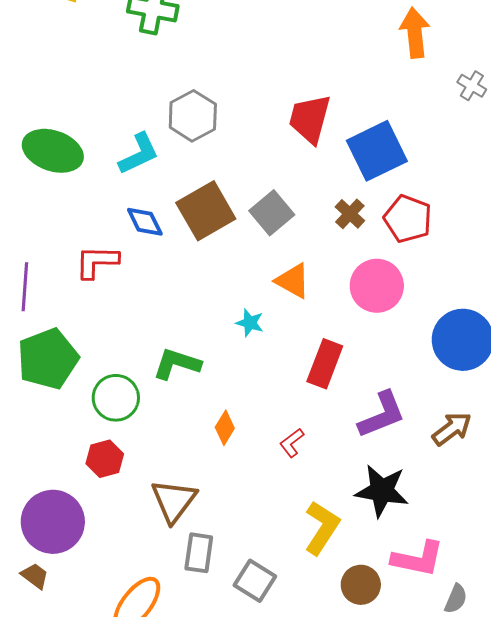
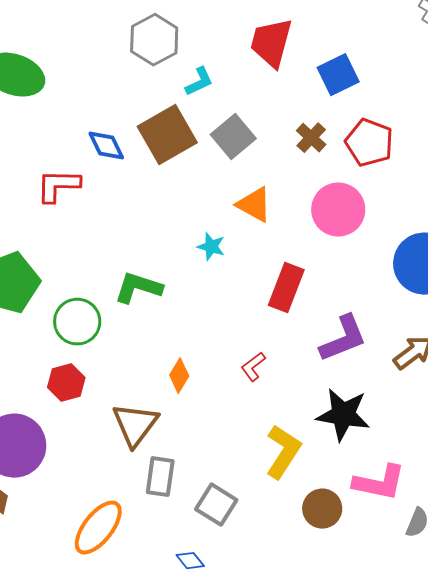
blue square: (377, 151) -> (338, 75), size x0.7
cyan L-shape: (139, 154) -> (199, 82), moved, size x0.7
orange diamond: (225, 428) -> (179, 376), moved

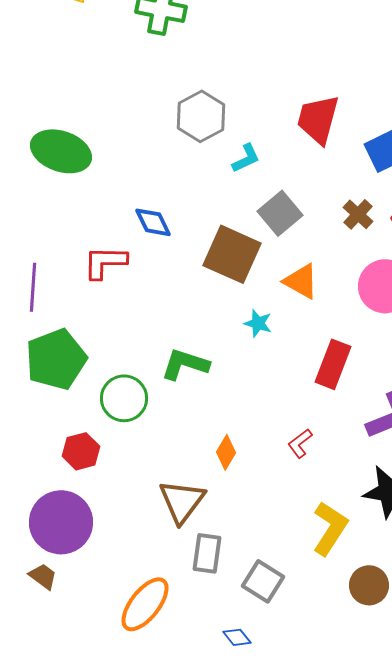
brown square: (167, 135) -> (232, 254), moved, turned -36
red hexagon: (66, 383) -> (81, 451), moved

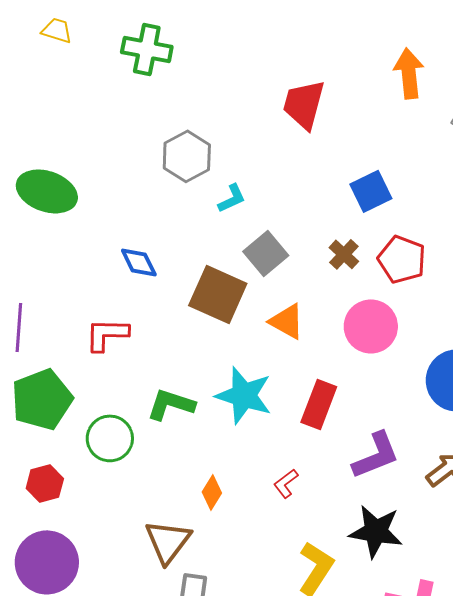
red trapezoid: (318, 119) -> (304, 104), moved
red L-shape: (105, 262) -> (107, 334), moved
cyan star: (258, 323) -> (244, 395), moved, size x2.0
red hexagon: (81, 451) -> (45, 483), moved

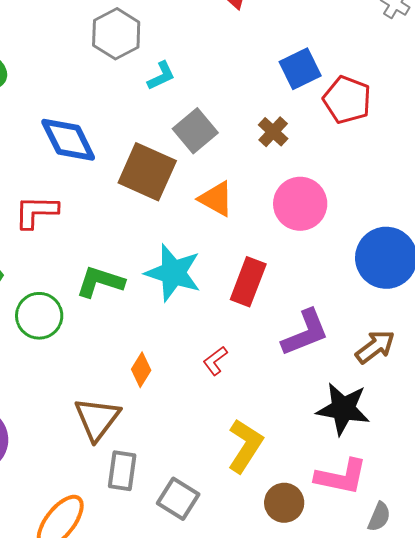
red pentagon: (402, 259) -> (347, 100), moved
blue diamond: (139, 262) -> (68, 140), size x1.5
black star: (376, 531) -> (343, 409), moved

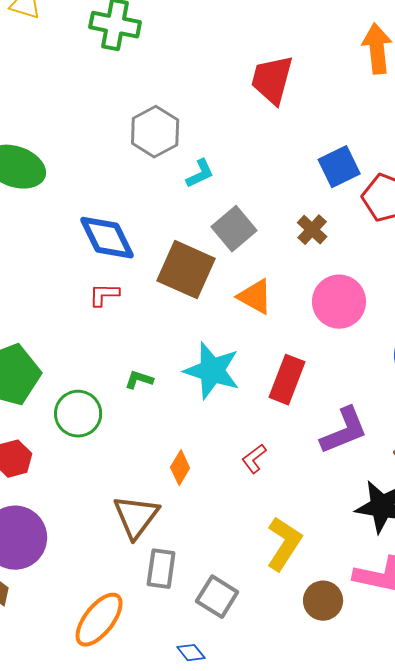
red L-shape: (36, 212) -> (104, 295), moved, size x0.7
green L-shape: (100, 282) -> (139, 380), size x0.6

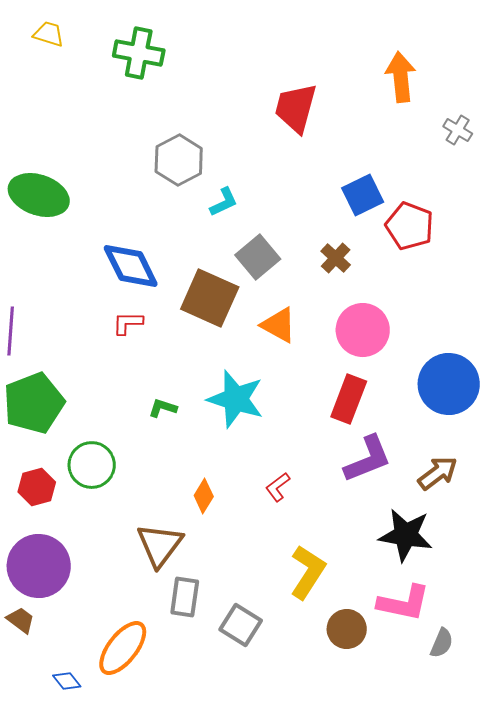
red rectangle: (287, 380) -> (349, 399), moved
green circle: (78, 414) -> (92, 465), moved
blue diamond: (191, 653) -> (67, 681), moved

